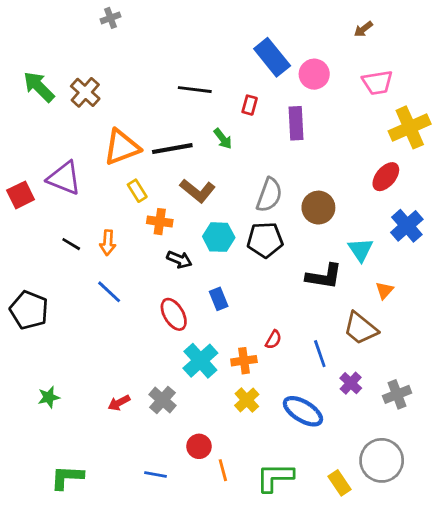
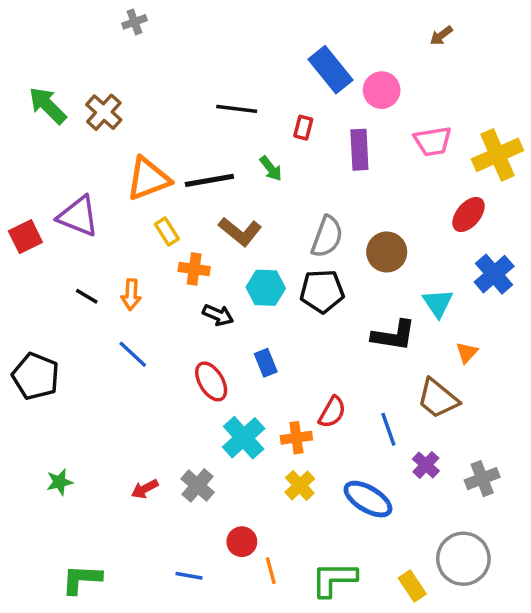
pink trapezoid: (377, 83) -> (433, 141), moved
red semicircle: (273, 340) -> (332, 412), size x1.4

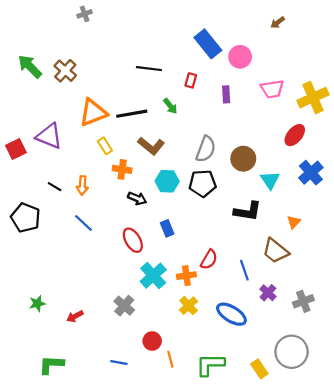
purple rectangle: (359, 150) -> (226, 94), size x0.7
cyan triangle: (438, 303) -> (270, 180), moved
black pentagon: (36, 376) -> (26, 218), moved
red arrow: (145, 489) -> (75, 316), moved

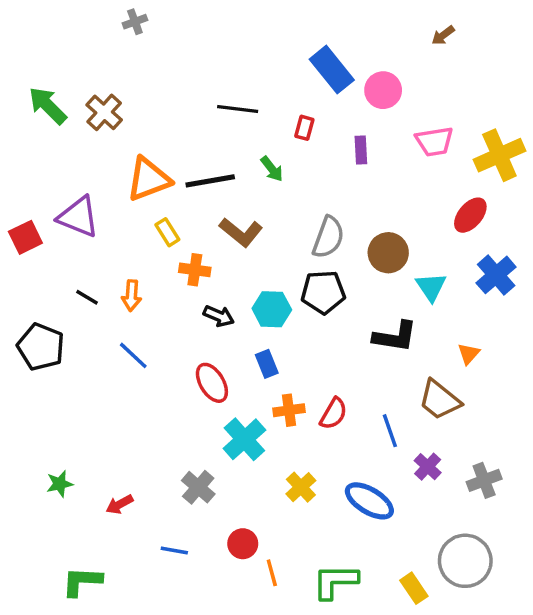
cyan hexagon: (167, 181) -> (272, 309), moved
orange cross: (186, 276) -> (289, 410), moved
blue line: (119, 362) -> (174, 551), moved

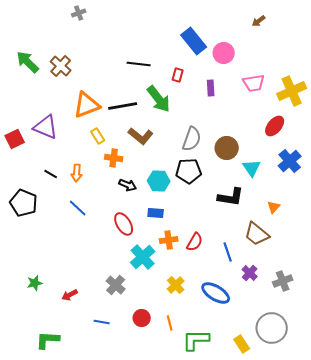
green arrow: (272, 169) -> (159, 99), size x1.8
blue rectangle: (267, 364) -> (156, 213), turned -63
orange line: (272, 573) -> (170, 323), moved

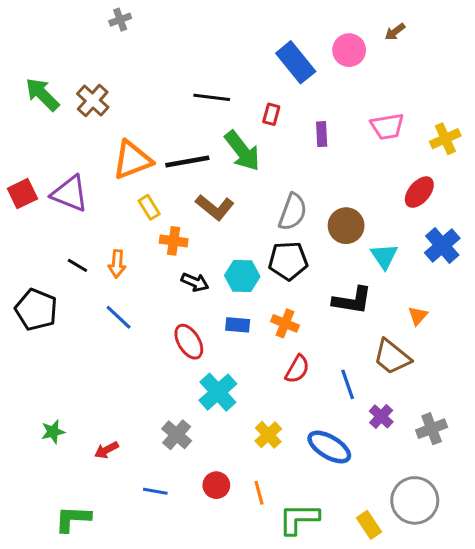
pink circle: (224, 53) -> (349, 50), moved
yellow cross: (292, 91) -> (445, 139), size x0.7
red square: (15, 139) -> (22, 194), moved
orange cross: (169, 240) -> (285, 323), moved, turned 30

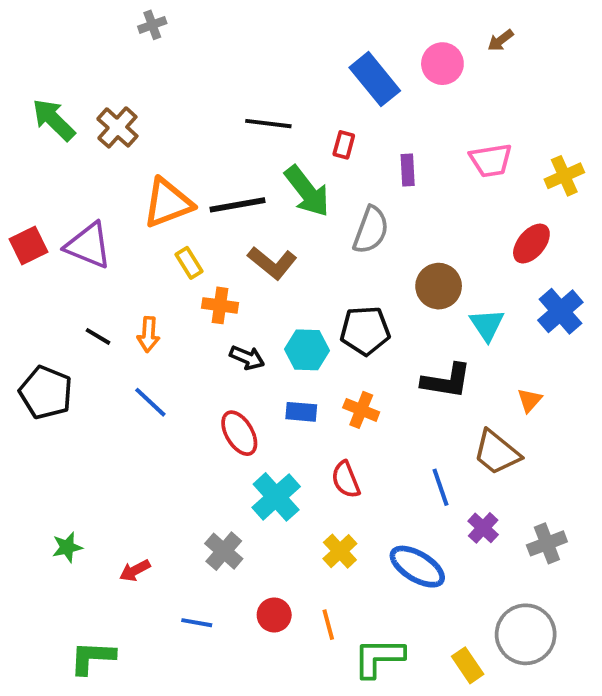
gray semicircle: (293, 212) -> (371, 230), moved
red semicircle: (297, 369) -> (346, 480), moved, turned 128

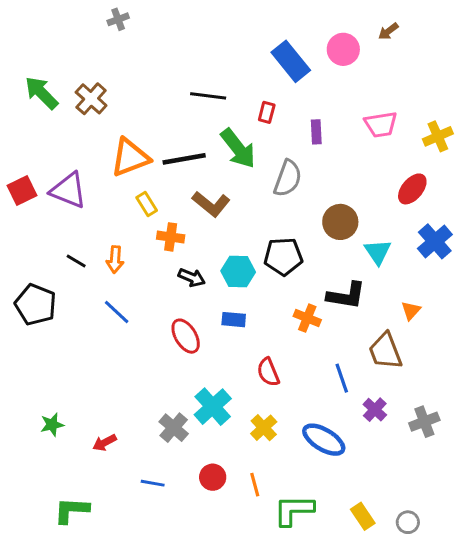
orange cross: (361, 410) -> (307, 318), moved
brown trapezoid: (497, 452) -> (385, 351), turned 30
cyan cross: (276, 497) -> (213, 407), moved
gray circle: (526, 634) -> (408, 522), moved, size x0.5

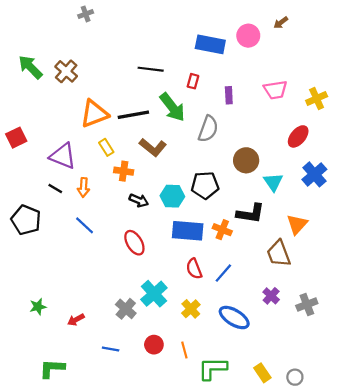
blue rectangle: (291, 61) -> (210, 44), turned -40
purple triangle: (69, 190) -> (63, 156), moved
orange triangle: (411, 311) -> (297, 224), size x1.5
blue rectangle: (234, 320) -> (188, 231), moved, size x1.8
blue line: (342, 378) -> (223, 273), moved, turned 60

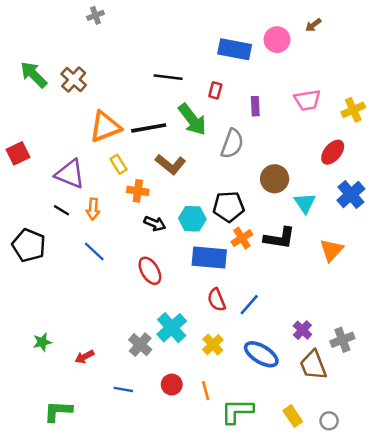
orange cross: (222, 230) -> (242, 238), moved, turned 36
brown trapezoid: (279, 254) -> (313, 365), moved

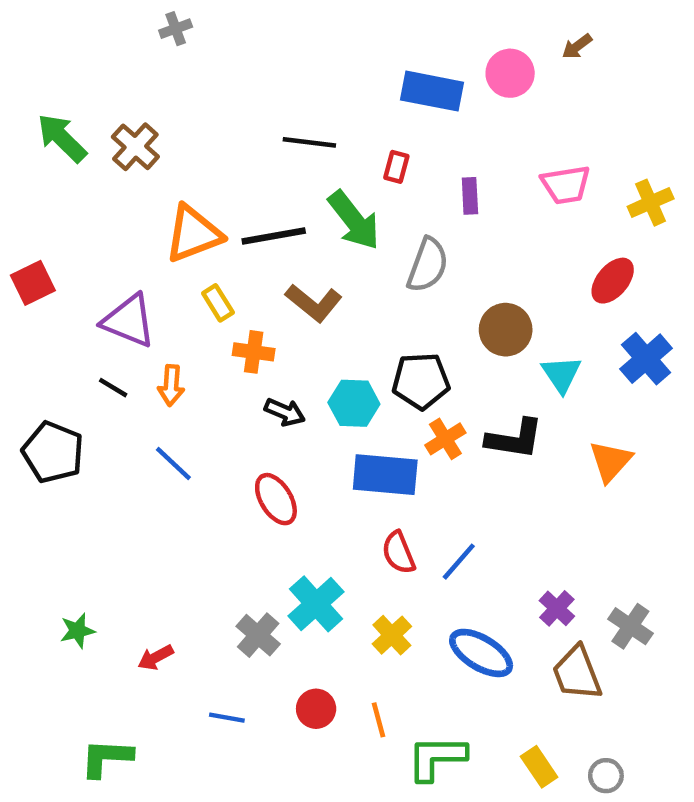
gray cross: (342, 340) -> (630, 626), turned -35

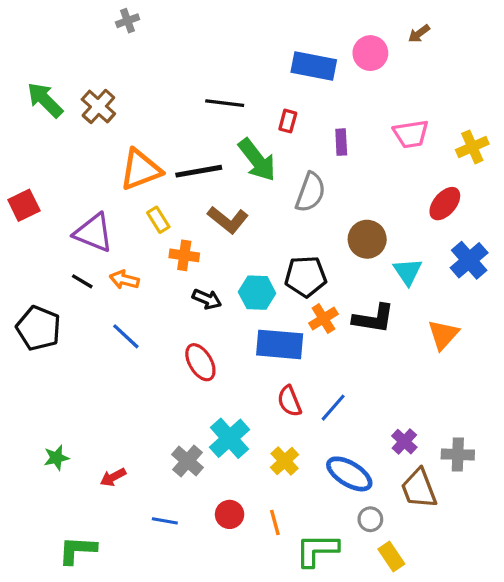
orange arrow: (171, 385) -> (124, 280), turned 100
gray cross: (630, 626) -> (458, 454), turned -32
gray circle: (606, 776) -> (370, 519), moved

